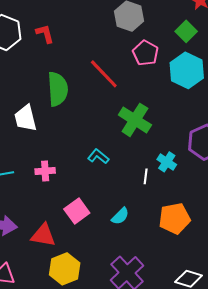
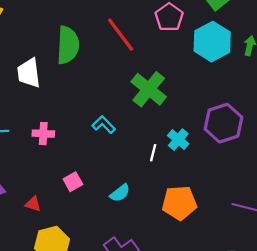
pink square: (77, 211) -> (73, 182), size x0.7
red triangle: (43, 235) -> (33, 204), size x0.6

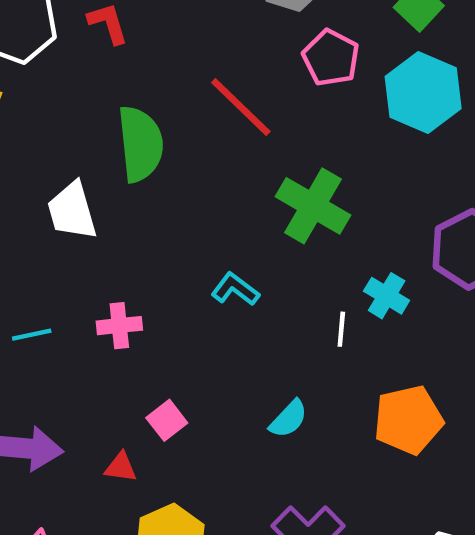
pink square: (73, 182) -> (167, 420), moved

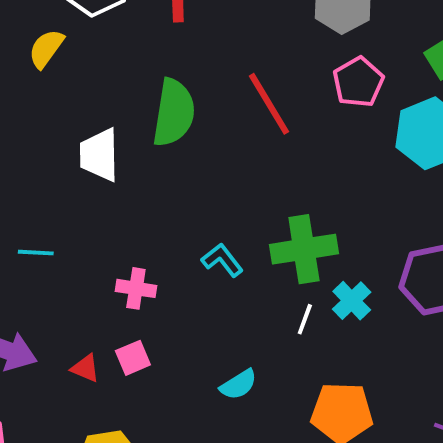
green cross: (313, 206) -> (304, 249), moved, turned 36
pink cross: (119, 326) -> (136, 288), moved
red triangle: (121, 467) -> (85, 368), moved

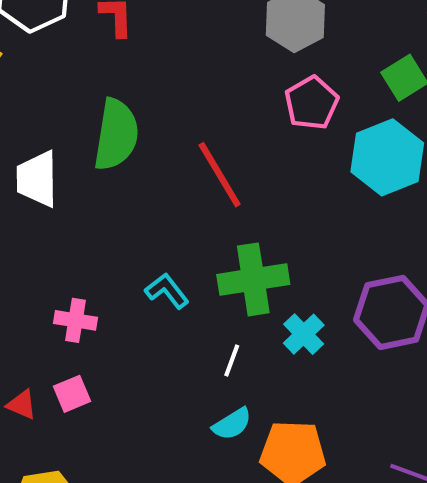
red line: (269, 104) -> (220, 175), moved
white line: (305, 319) -> (232, 361), moved
cyan semicircle: (239, 385) -> (232, 424), moved

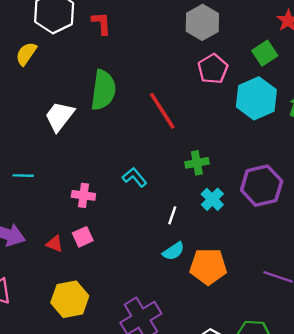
white trapezoid: (37, 179) -> (59, 116), turned 40
green cross: (253, 279) -> (197, 163), moved, size x0.6

